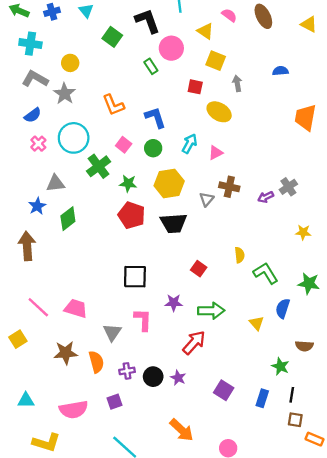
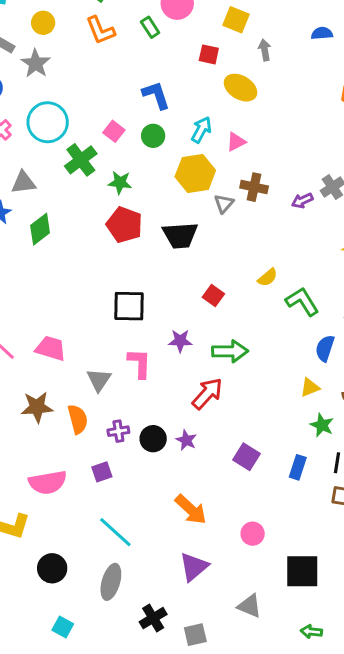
orange L-shape: (113, 105) -> (100, 30), moved
yellow hexagon: (169, 183) -> (195, 173), moved
yellow semicircle: (240, 255) -> (268, 277), turned 56
yellow triangle: (257, 323) -> (310, 387), moved, turned 49

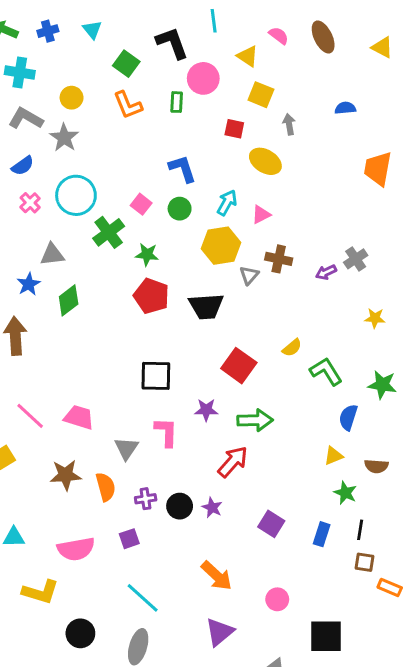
green rectangle: (150, 27) -> (177, 102), turned 36
red square: (213, 296) -> (239, 366), size x1.6

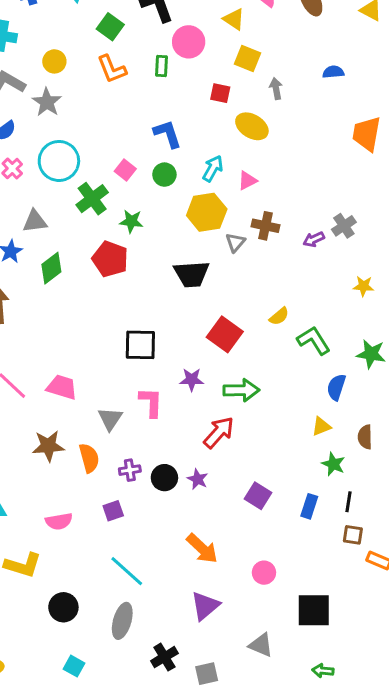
red pentagon: (151, 296) -> (110, 259), moved
brown semicircle: (376, 466) -> (365, 437), turned 85
pink semicircle: (76, 549) -> (59, 521), size x0.7

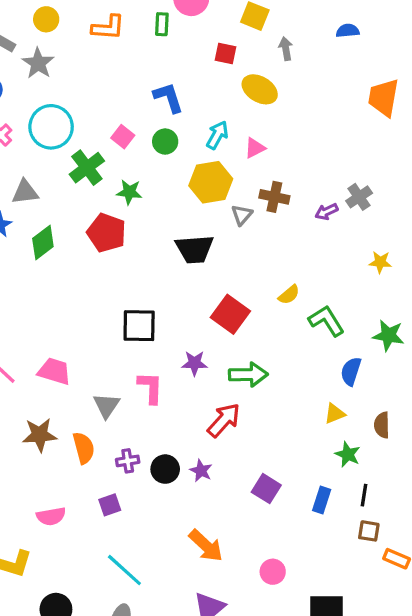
orange L-shape: (112, 69) -> (108, 27), turned -64

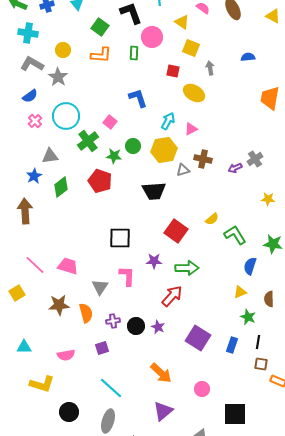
green circle: (165, 142) -> (133, 146), moved
gray triangle: (242, 215) -> (183, 170), turned 32
purple square: (266, 489) -> (198, 338), size x1.4

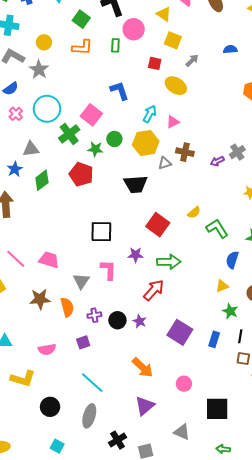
gray arrow: (210, 68) -> (192, 60), turned 56
pink square: (110, 122) -> (91, 115), size x1.5

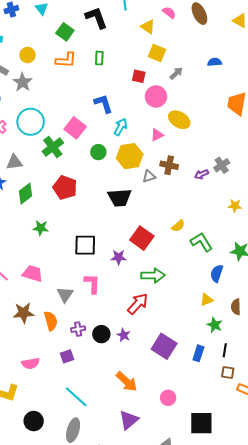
pink circle: (134, 29) -> (156, 96), moved
yellow ellipse: (176, 86) -> (179, 120), moved
cyan arrow: (150, 114) -> (121, 127), moved
green star: (95, 149) -> (41, 228), moved
purple star: (136, 255) -> (119, 257), moved

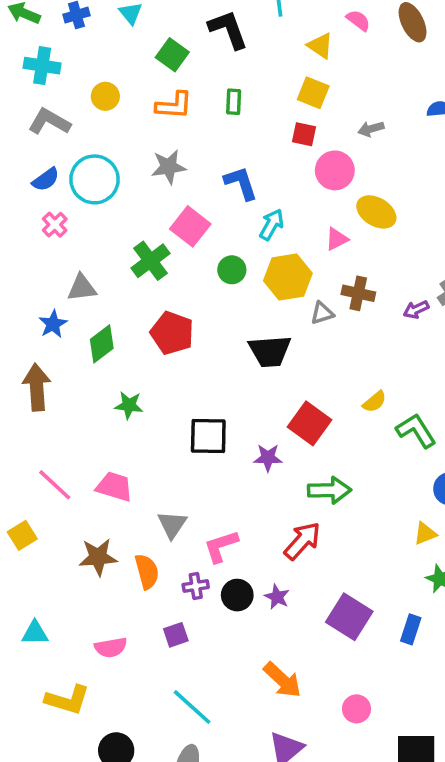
yellow square: (157, 53) -> (313, 93), moved
gray arrow: (176, 73) -> (371, 129), turned -152
gray star: (22, 82) -> (169, 167), moved, turned 30
cyan circle: (31, 122) -> (94, 179), moved
pink L-shape: (92, 284) -> (221, 546), moved, turned -110

